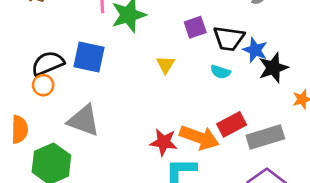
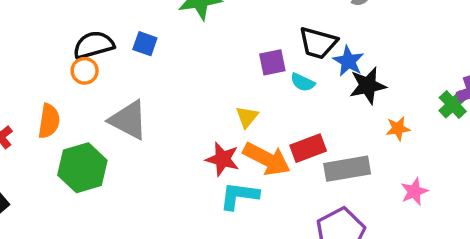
purple square: (195, 27) -> (272, 62), moved
blue square: (89, 57) -> (145, 44), size x0.6
yellow triangle: (165, 65) -> (247, 117), moved

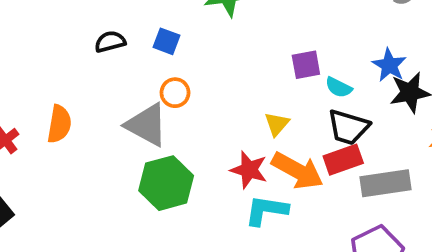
black trapezoid: (318, 43) -> (348, 127), moved
black semicircle: (94, 45) -> (110, 42), size x0.7
orange circle: (85, 71) -> (175, 93), moved
green hexagon: (82, 168) -> (166, 183), moved

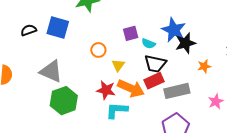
blue square: (166, 41) -> (58, 27), size x1.6
blue star: (389, 65) -> (174, 30), size x1.4
orange circle: (175, 93) -> (98, 50), moved

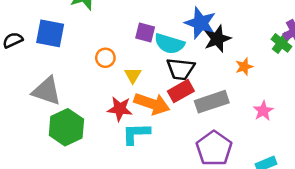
purple square: (131, 33) -> (145, 33), turned 35
cyan semicircle: (148, 44) -> (169, 44), size x1.6

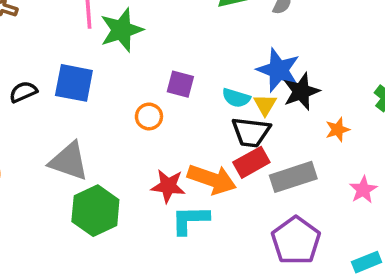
purple square: (145, 33) -> (180, 84), moved
cyan semicircle: (169, 44) -> (236, 98), size x0.7
yellow triangle: (133, 75) -> (265, 105), moved

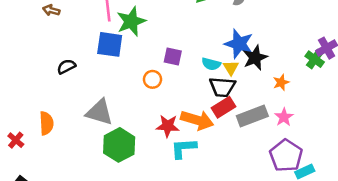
blue square: (74, 83) -> (110, 44), moved
pink star: (363, 190) -> (284, 117), moved
purple pentagon: (296, 241) -> (286, 156), moved

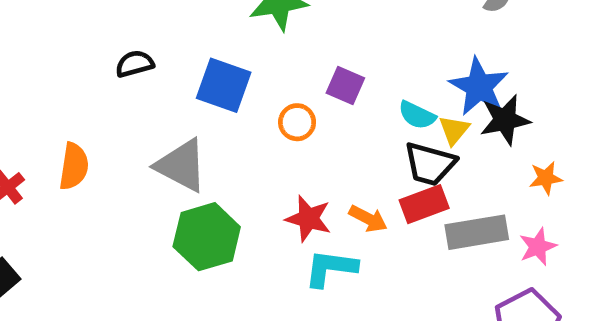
blue square: (110, 44) -> (224, 85), moved
orange arrow: (197, 120) -> (368, 219), size x0.6

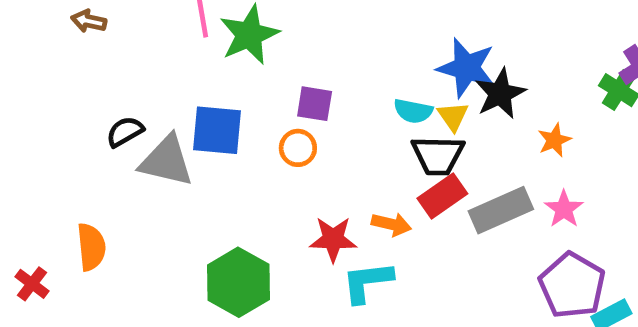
purple square: (345, 85) -> (315, 104), moved
gray triangle: (181, 165) -> (166, 161), moved

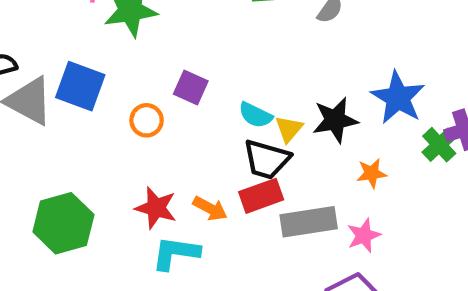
blue star: (466, 68) -> (398, 98), moved
purple square: (315, 104) -> (191, 87), moved

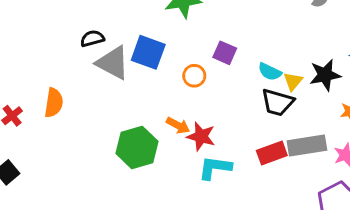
red rectangle: (261, 196) -> (272, 153), moved
orange arrow: (210, 208) -> (178, 125), moved

